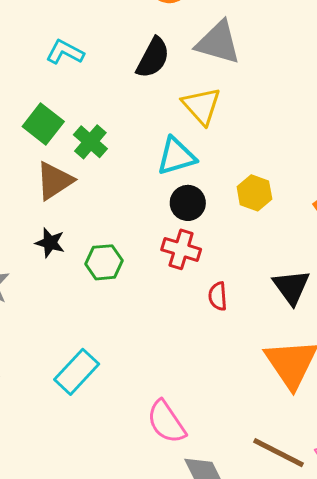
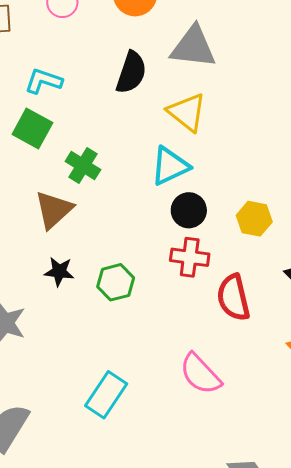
green square: (43, 124) -> (32, 128), moved
yellow hexagon: (254, 193) -> (254, 219), moved
red semicircle: (218, 296) -> (233, 298), size x1.6
pink semicircle: (166, 422) -> (200, 374), moved

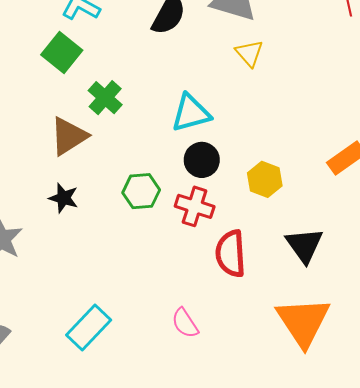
yellow triangle: (187, 112) -> (249, 53), moved, size x0.7
green hexagon: (116, 282) -> (141, 191), moved
pink semicircle: (200, 374) -> (185, 323), size x0.7

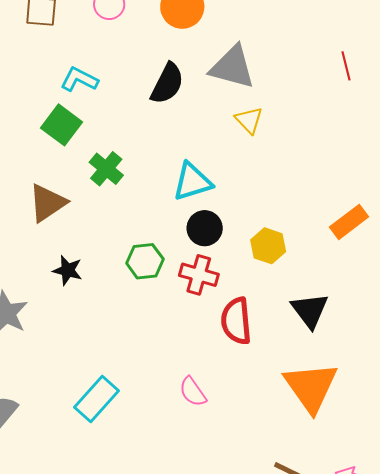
brown triangle: (69, 136) -> (47, 203), moved

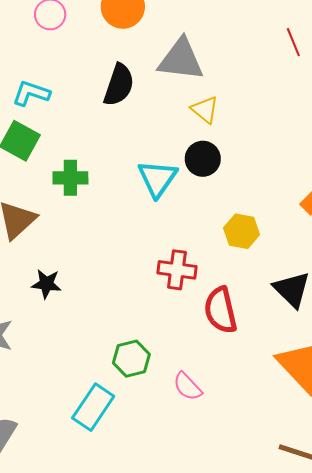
green cross: (106, 169) -> (70, 178), turned -32
cyan triangle: (192, 182) -> (157, 178), turned -30
black circle: (205, 228) -> (203, 159), moved
green hexagon: (145, 261) -> (131, 359), moved

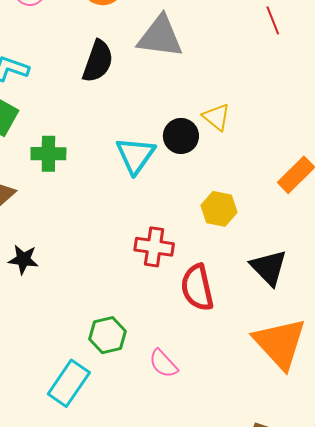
yellow triangle: (205, 110) -> (216, 117), moved

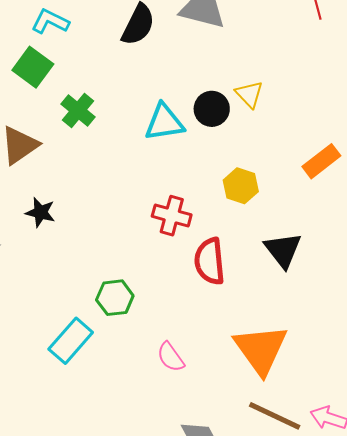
green cross: (48, 154) -> (78, 110), turned 32
cyan triangle: (135, 155) -> (164, 122), turned 39
orange triangle: (280, 343) -> (261, 349), moved
pink semicircle: (163, 364) -> (171, 357), moved

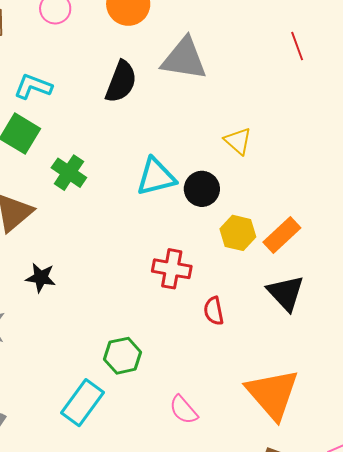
black circle: (212, 109) -> (202, 189), moved
orange rectangle: (321, 161) -> (282, 235), moved
red semicircle: (210, 261) -> (214, 311), size x0.6

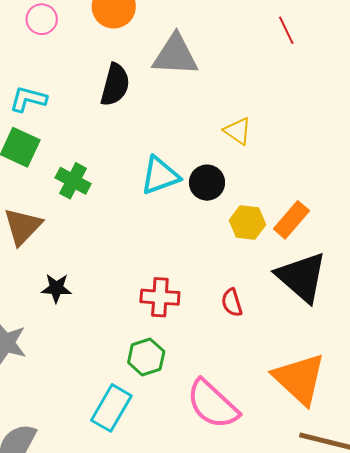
red cross: (172, 269) -> (160, 297), moved
black triangle: (286, 293) -> (302, 277), size x1.4
pink semicircle: (183, 410) -> (213, 404), size x1.8

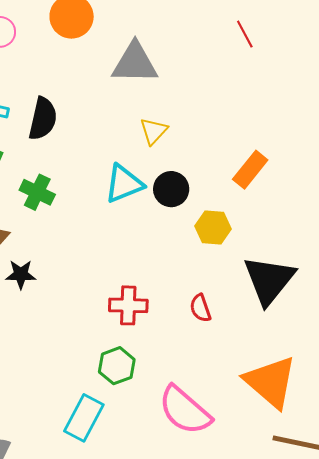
black semicircle: (115, 85) -> (43, 119), moved
yellow triangle: (238, 131) -> (154, 131), moved, turned 40
orange rectangle: (291, 220) -> (250, 170), moved
black triangle: (302, 277) -> (269, 280), turned 30
black star: (56, 288) -> (21, 274), moved

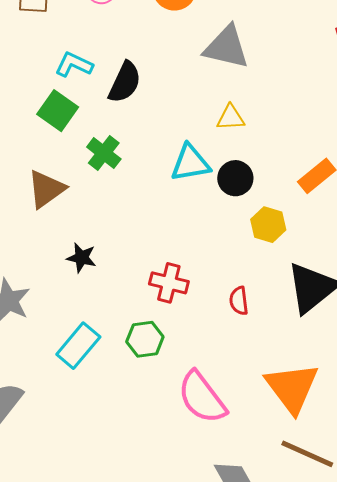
yellow triangle: (154, 131) -> (231, 118), turned 32
black star: (21, 274) -> (81, 258), moved
cyan rectangle: (84, 418) -> (78, 346), moved

